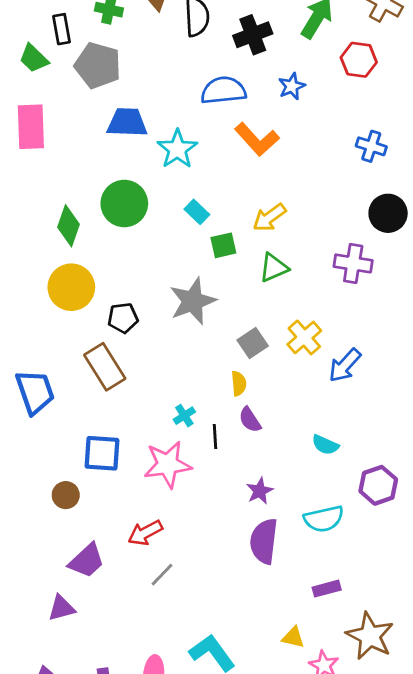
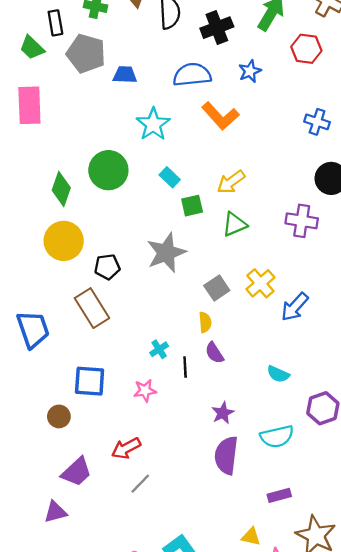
blue trapezoid: (127, 123) -> (125, 75), moved, size x0.7
pink star: (168, 464) -> (145, 391), size x0.6

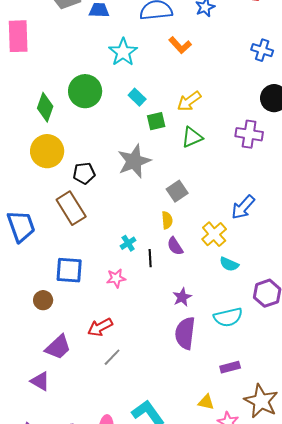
orange L-shape: (220, 116) -> (180, 45), size x0.7
yellow cross: (260, 283) -> (214, 234), moved
purple triangle: (55, 512) -> (40, 381), turned 45

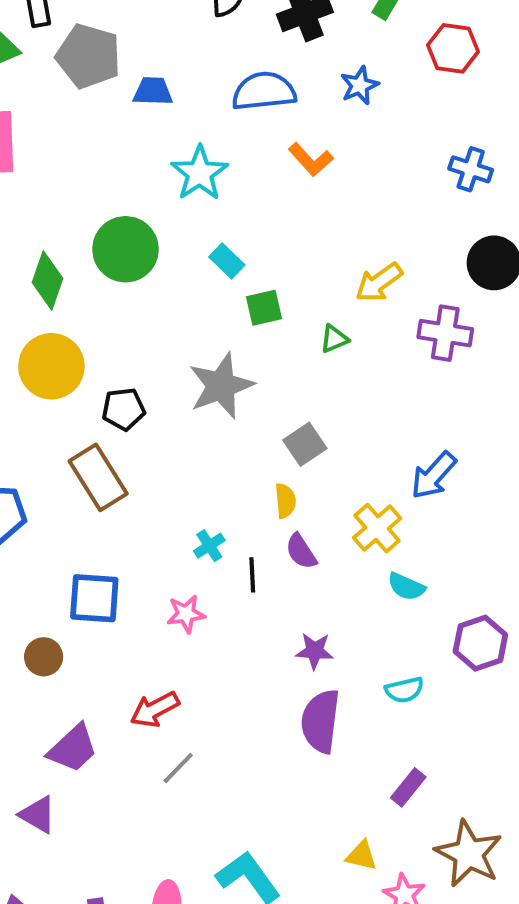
yellow arrow: (189, 101) -> (379, 282), moved
green triangle: (192, 137) -> (334, 339), size x0.7
purple star: (182, 297) -> (315, 651), turned 30
cyan semicircle: (228, 317) -> (404, 690), size x0.7
purple rectangle: (230, 367) -> (408, 787), turned -36

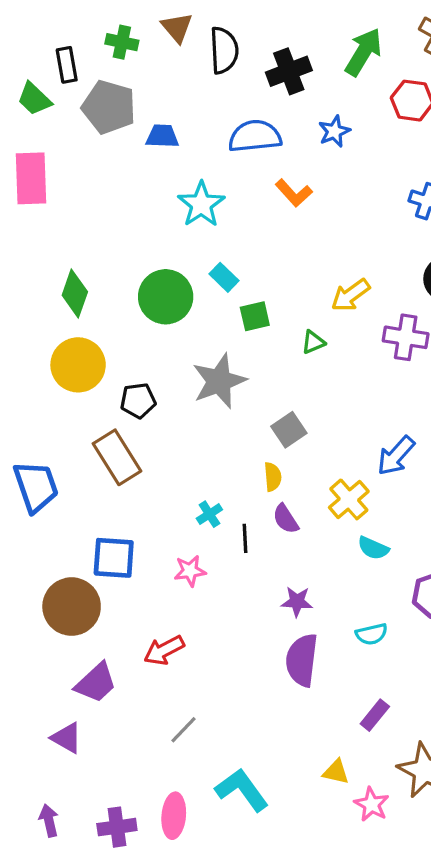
green circle: (126, 249) -> (166, 297), moved
brown circle: (44, 657) -> (72, 607), size x1.8
gray line: (178, 768) -> (183, 730), moved

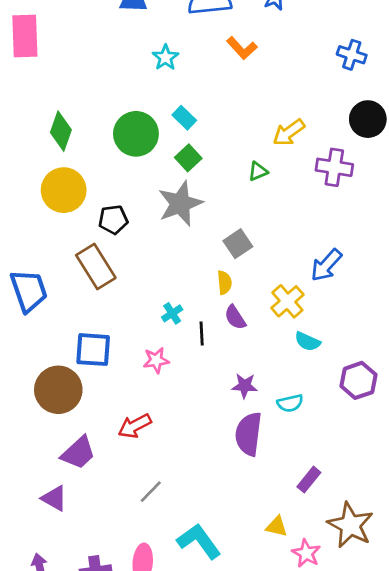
cyan star: (201, 204) -> (165, 57), size x0.7
green square: (255, 316) -> (188, 158), moved, turned -30
cyan semicircle: (372, 634) -> (290, 403), moved

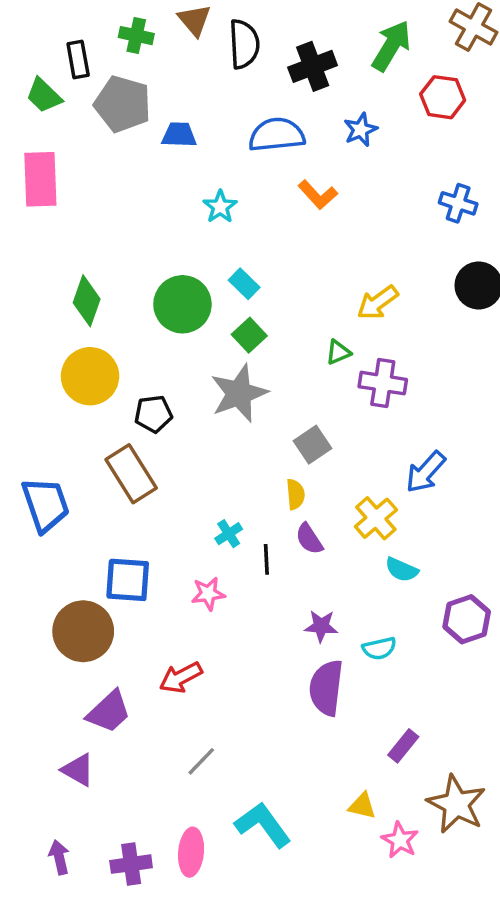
purple cross: (334, 167) -> (383, 383), moved

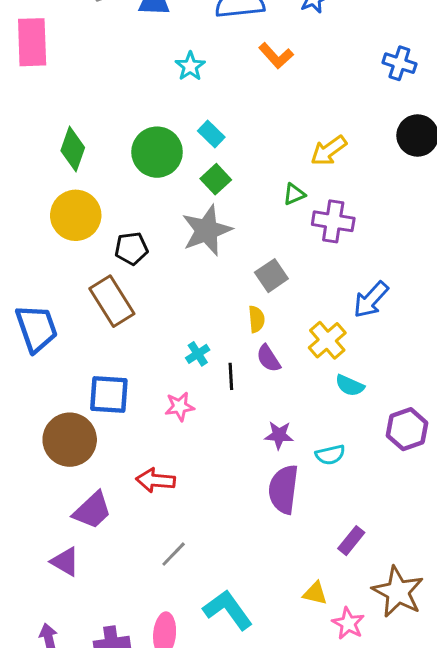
red arrow: (181, 677) -> (156, 480), turned 33

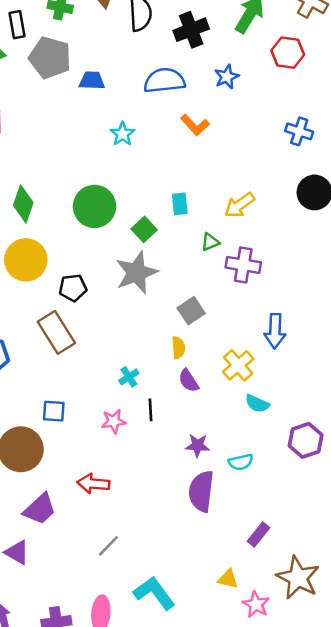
cyan rectangle: (211, 134) -> (180, 204), moved, turned 40
blue arrow: (371, 300) -> (275, 331), turned -40
black line: (231, 376) -> (150, 410), moved
blue square: (109, 395) -> (54, 411), size x0.7

